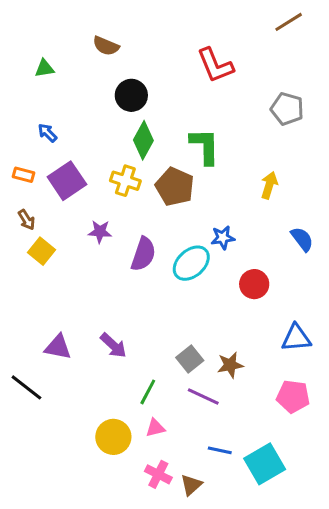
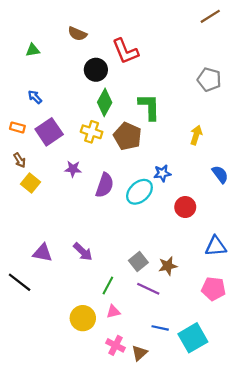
red L-shape: (215, 65) -> (125, 51), moved

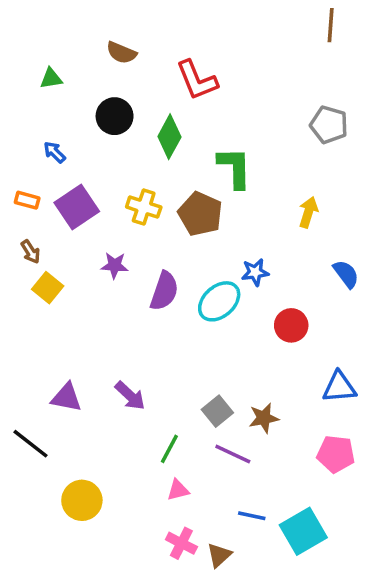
brown line: (210, 16) -> (331, 25), turned -54
black circle: (96, 70) -> (115, 116), moved
green diamond: (105, 102) -> (169, 137), moved
yellow circle: (83, 318) -> (82, 500), moved

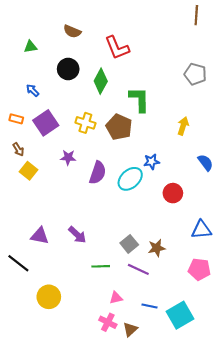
green line: (169, 449) -> (101, 266), turned 60
pink triangle: (178, 490) -> (116, 298), moved

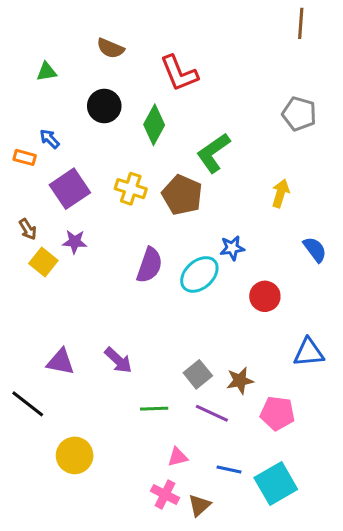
green L-shape: (139, 100) -> (213, 153), turned -124
orange rectangle: (16, 119) -> (25, 157), moved
purple star: (68, 157) -> (75, 242), moved
pink pentagon: (199, 269) -> (277, 413), moved

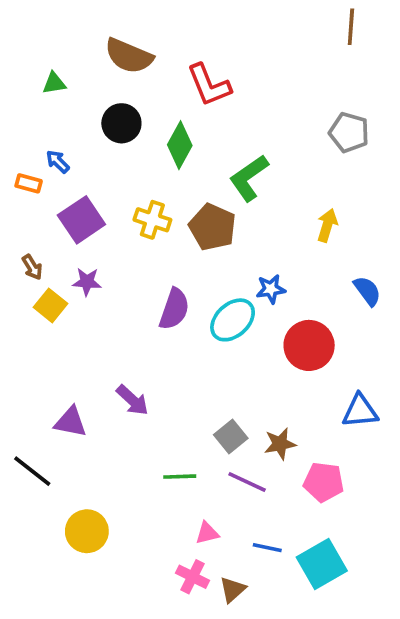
brown semicircle: (110, 48) -> (129, 56), size x1.5
red circle: (265, 296) -> (309, 345), size x1.4
purple arrow: (118, 360) -> (132, 400), moved

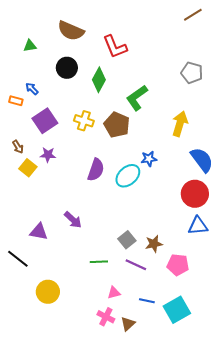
brown line: (351, 27) -> (193, 15), turned 54
yellow arrow: (327, 225) -> (180, 124), size x1.4
blue semicircle: (367, 291) -> (202, 160), size x1.5
red circle: (309, 345) -> (195, 194), moved

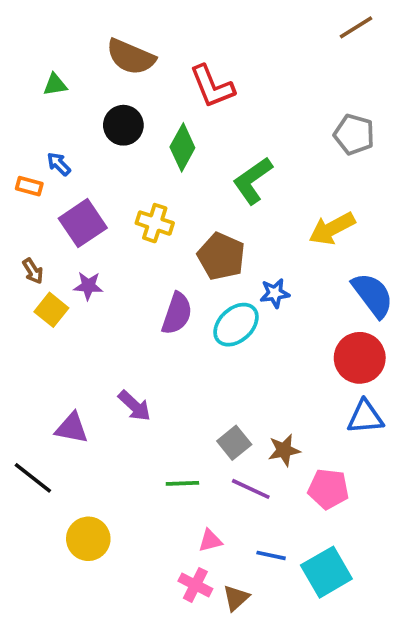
yellow arrow: (180, 124) -> (332, 229), turned -135
brown pentagon: (117, 125) -> (221, 256), moved

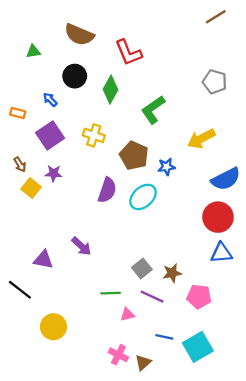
blue arrow: (59, 164) -> (50, 100), moved
blue star: (275, 293) -> (166, 167), moved
blue semicircle: (373, 295) -> (226, 179), turned 100
pink triangle: (210, 541) -> (127, 314), moved

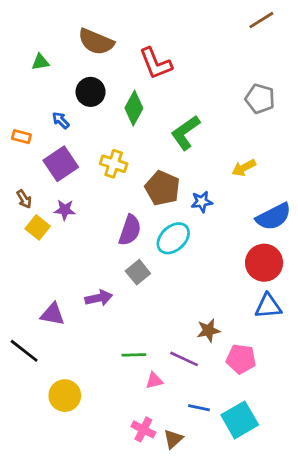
yellow arrow: (201, 139) -> (244, 168), size x0.7
purple arrow: (81, 246) -> (99, 298), turned -55
gray square: (142, 269) -> (138, 272), moved

